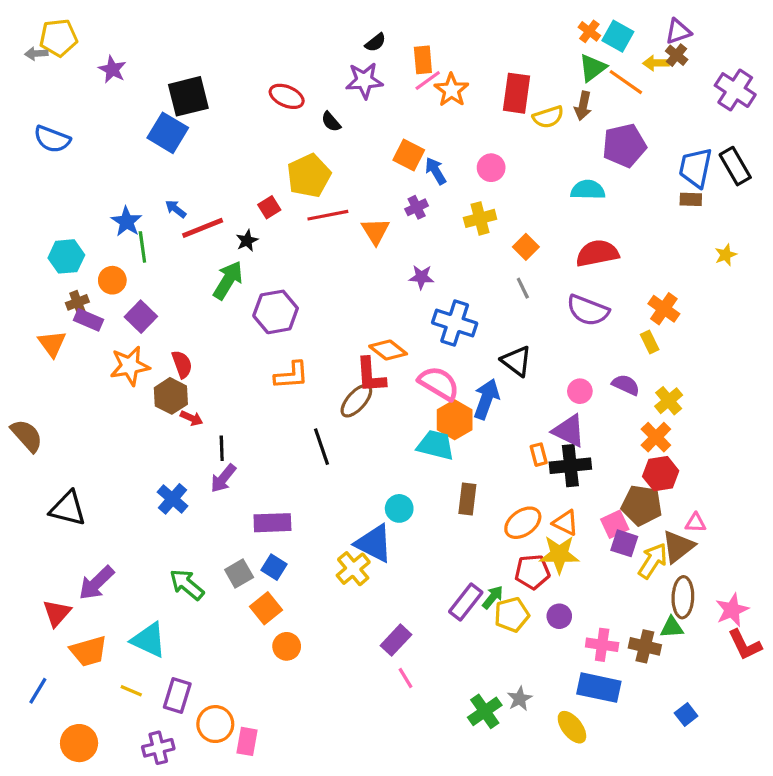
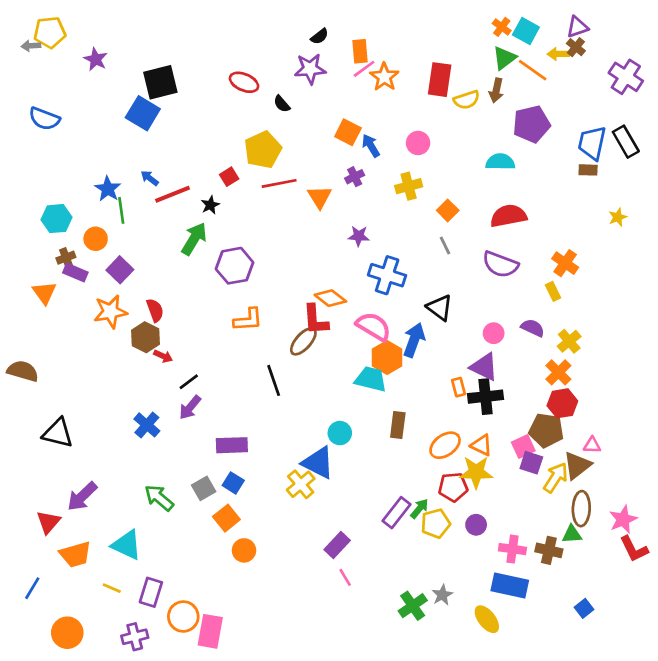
brown semicircle: (27, 436) -> (23, 371), turned -32
black line: (222, 448) -> (189, 382), turned 55
pink rectangle: (247, 741) -> (210, 631), size x1.4

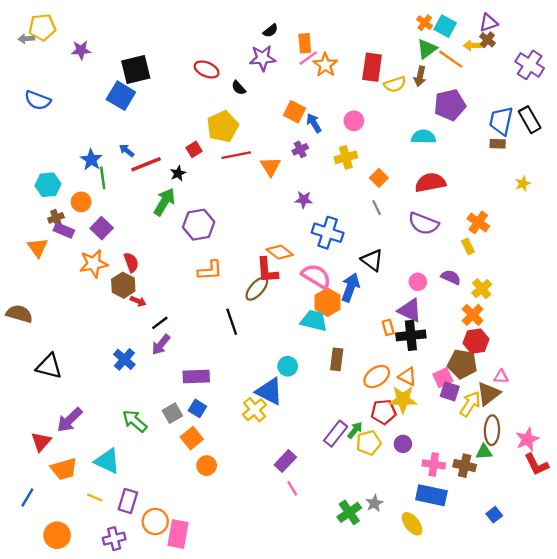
purple star: (96, 59) -> (81, 50), turned -30

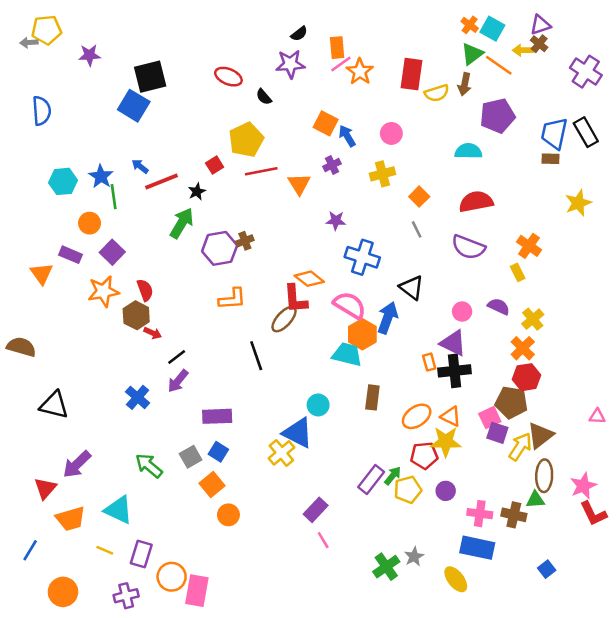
blue semicircle: (38, 100) -> (42, 111), turned -115
yellow star: (523, 184) -> (578, 203), size x1.5
cyan hexagon: (48, 185) -> (63, 181), moved
brown cross: (56, 218) -> (245, 241), moved
pink triangle: (501, 377) -> (597, 416), moved

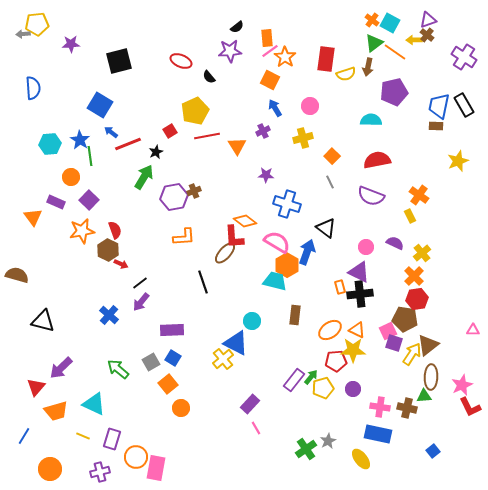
blue square: (134, 106) -> (100, 105), moved
orange square: (326, 123) -> (270, 80), moved

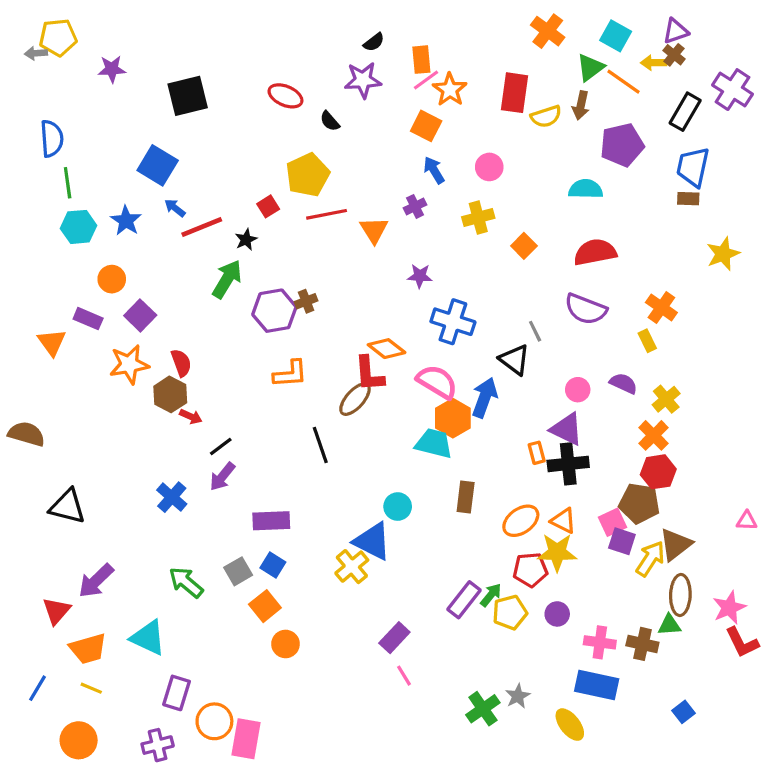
orange cross: (372, 20) -> (548, 31), moved, size x1.5
black rectangle: (464, 105) -> (685, 112), moved, turned 60
green line: (90, 156) -> (68, 183), moved
gray line: (330, 182) -> (535, 331), moved
yellow line: (83, 436) -> (91, 688), moved

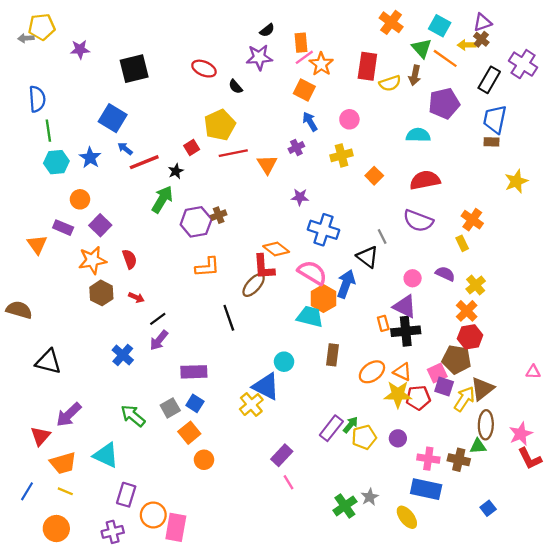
green triangle: (590, 67) -> (422, 48), turned -35
brown hexagon: (170, 394) -> (101, 293), moved
red pentagon: (530, 570) -> (418, 398), moved

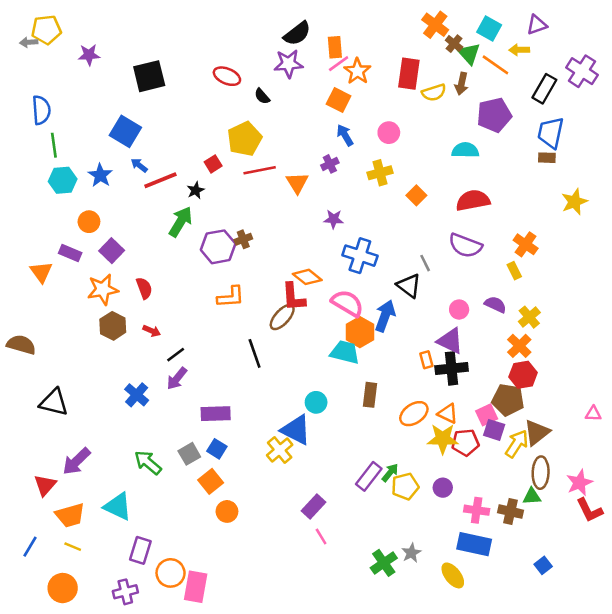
black semicircle: (267, 30) -> (297, 34), size x1.6
brown cross: (481, 39) -> (454, 44), moved

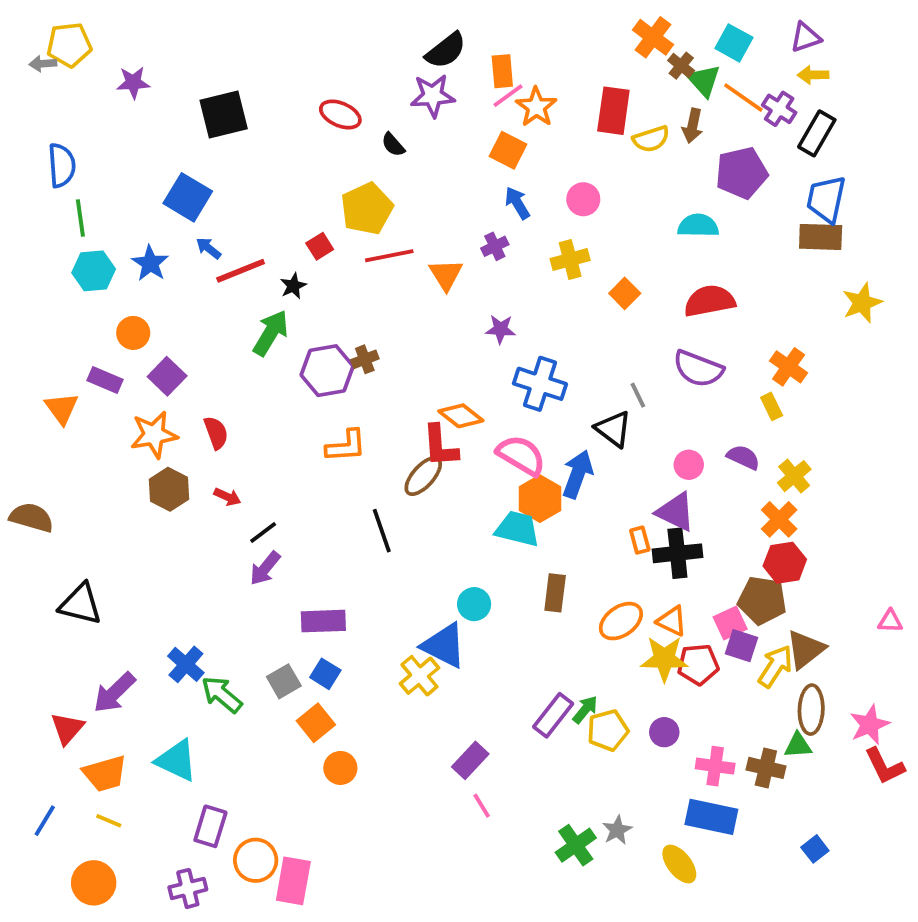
yellow arrow: (519, 50) -> (813, 75), moved
purple cross: (582, 71) -> (779, 109), moved, size x0.7
brown rectangle: (547, 158) -> (821, 237), size x1.6
blue cross: (137, 395) -> (186, 664), moved

